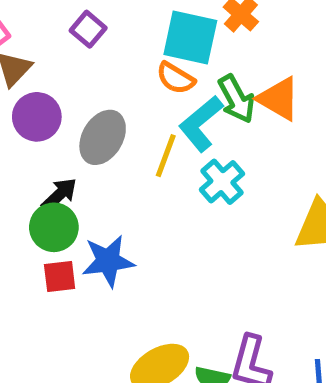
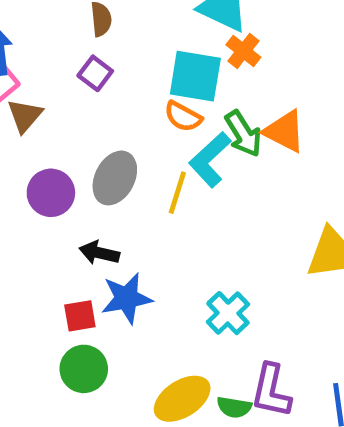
purple circle: (37, 117) -> (51, 193), moved
cyan cross: (222, 182) -> (228, 313), moved
black arrow: (59, 195) -> (99, 253), moved, turned -120
green circle: (54, 227) -> (84, 369), moved

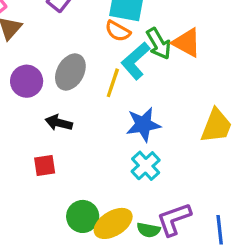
blue star: (127, 298) -> (143, 125), moved
green circle: (84, 369) -> (83, 216), moved
purple L-shape: (271, 391) -> (174, 219), turned 57

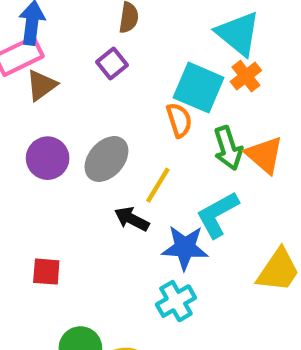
orange semicircle: (118, 31) -> (179, 120), turned -150
cyan L-shape: (136, 61) -> (217, 215), moved
black arrow: (59, 123) -> (132, 219), moved

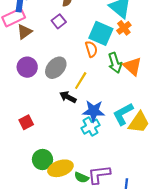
cyan L-shape: (217, 215) -> (123, 114), moved
red square: (46, 272) -> (26, 122), turned -32
cyan cross: (176, 301) -> (90, 127), moved

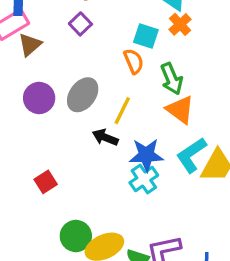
cyan square: (101, 33) -> (146, 36), size x0.7
orange triangle: (133, 66) -> (180, 110), moved

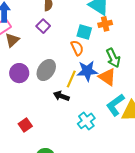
orange cross: (180, 24) -> (105, 24), turned 32
green arrow: (172, 79) -> (113, 58), moved
blue star: (146, 155) -> (87, 71), moved

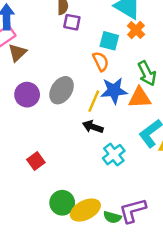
orange cross: (105, 24) -> (136, 30), turned -32
purple square: (43, 26) -> (72, 22), moved, turned -32
orange triangle: (107, 77) -> (140, 98), turned -36
black arrow: (61, 96) -> (93, 127), moved

